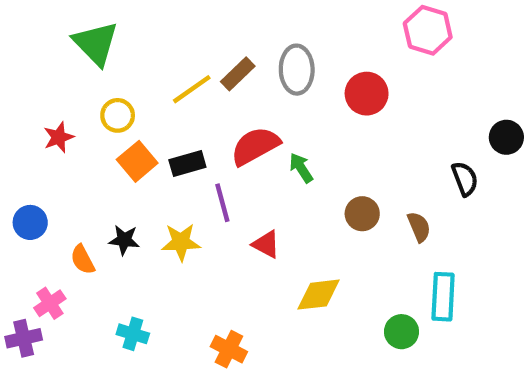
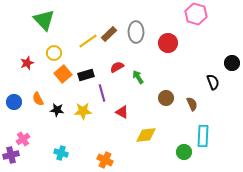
red semicircle: (255, 146) -> (117, 67), size x0.6
orange semicircle: (83, 260) -> (38, 99), moved

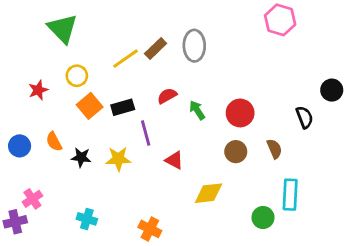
red circle: (168, 43) -> (240, 113), moved
brown circle: (166, 98) -> (236, 152), moved

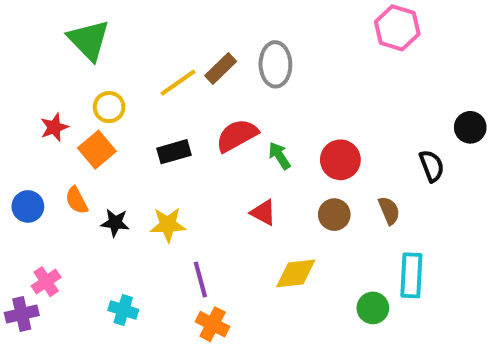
red semicircle: (167, 96) -> (237, 135), size x1.5
orange square: (90, 106) -> (97, 150), moved
purple line: (146, 133) -> (200, 280), moved
red triangle: (174, 160) -> (263, 213), moved

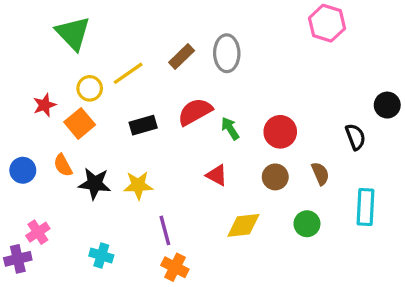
yellow line: (178, 83) -> (128, 73), moved
black star: (115, 223) -> (95, 184), size x1.4
cyan rectangle: (411, 275) -> (365, 207), moved
green circle: (373, 308) -> (307, 224), moved

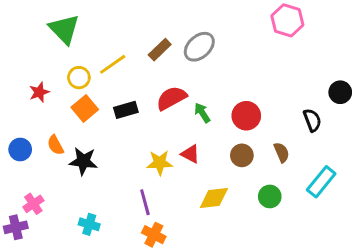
gray ellipse: (227, 53) -> (199, 47), turned 48
orange square: (80, 123) -> (85, 108), moved
yellow star: (138, 185) -> (160, 163), moved
cyan rectangle: (365, 207) -> (321, 182), turned 36

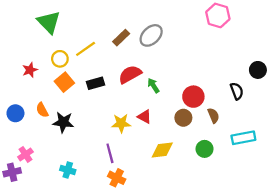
red circle: (246, 116) -> (193, 97), moved
cyan rectangle: (321, 182) -> (243, 138), turned 40

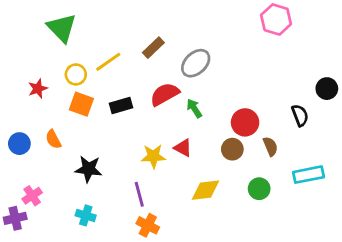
gray ellipse: (151, 35) -> (196, 63), moved
orange square: (64, 82) -> (81, 104), turned -30
black star: (63, 122) -> (89, 169), moved

